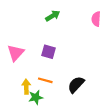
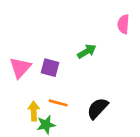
green arrow: (53, 16) -> (87, 51), moved
purple square: (48, 52) -> (50, 68), moved

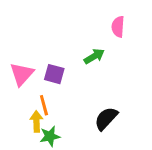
pink semicircle: (123, 24) -> (118, 27), moved
orange line: (58, 103) -> (44, 105), moved, turned 60

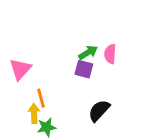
pink semicircle: (118, 27) -> (110, 54), moved
purple square: (54, 74) -> (84, 69), moved

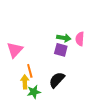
green arrow: (88, 53) -> (64, 38), turned 40
black semicircle: (99, 111) -> (57, 80), moved

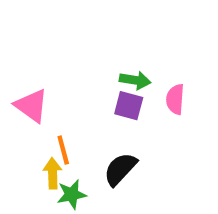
pink semicircle: (80, 39) -> (175, 99), moved
pink triangle: (15, 50) -> (31, 106), turned -36

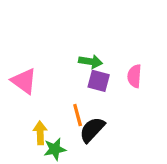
green arrow: (135, 80) -> (91, 61), moved
orange line: (63, 150) -> (78, 115), moved

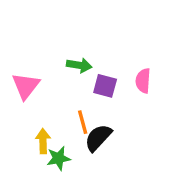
green arrow: (91, 61) -> (79, 65), moved
pink triangle: (24, 81) -> (26, 86), turned 32

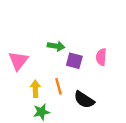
black semicircle: (98, 138) -> (84, 100), moved, turned -100
yellow arrow: (43, 141) -> (35, 89), moved

